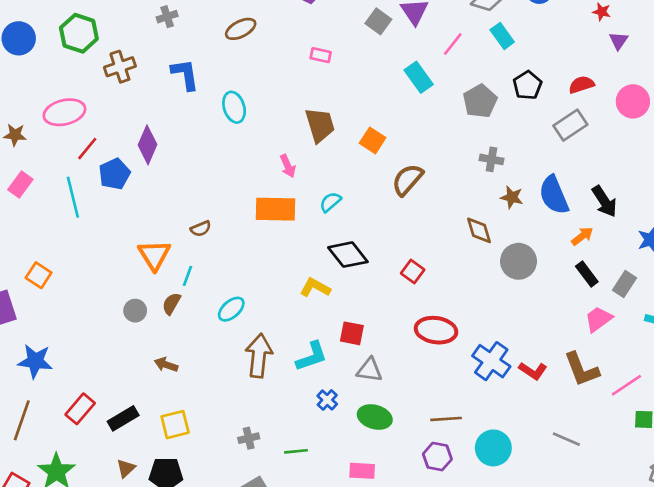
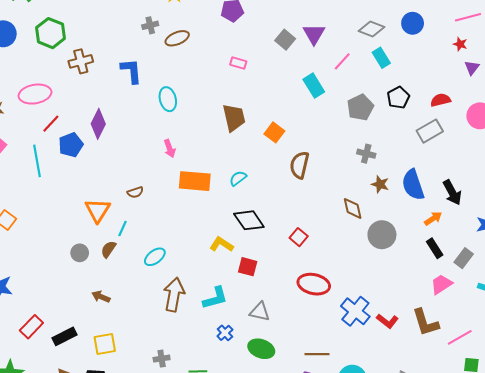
gray cross: (167, 17) -> (150, 25), moved
pink arrow: (288, 166) -> (170, 149), moved
brown semicircle: (408, 180) -> (300, 165), turned -32
red square: (352, 333) -> (248, 267), moved

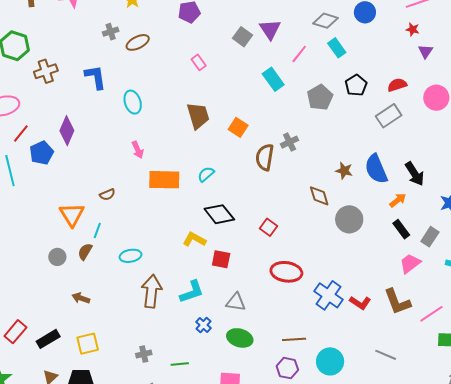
pink rectangle: (238, 63) -> (199, 62), turned 42
gray cross: (366, 154) -> (290, 142), moved, turned -36
cyan ellipse: (155, 257) -> (131, 256), turned 30

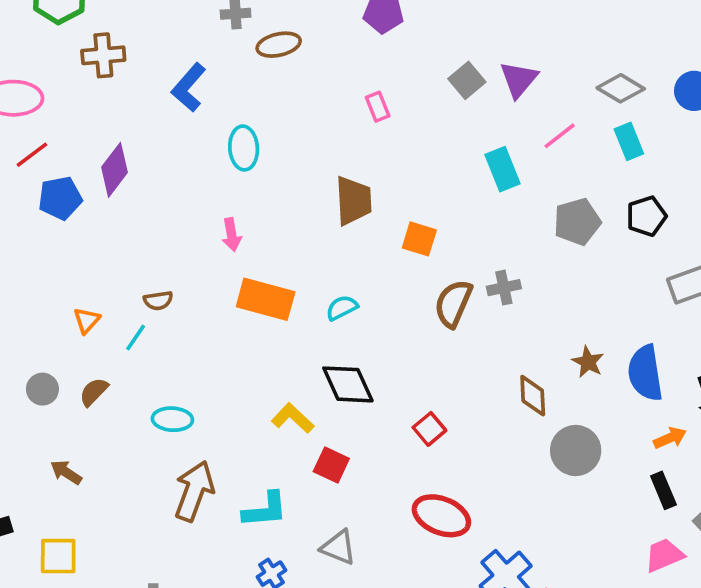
blue L-shape: (95, 77) -> (189, 87), turned -144
orange square: (238, 127) -> (419, 239), turned -30
orange triangle: (72, 215) -> (87, 320), size x0.6
cyan line: (97, 230) -> (136, 338), moved

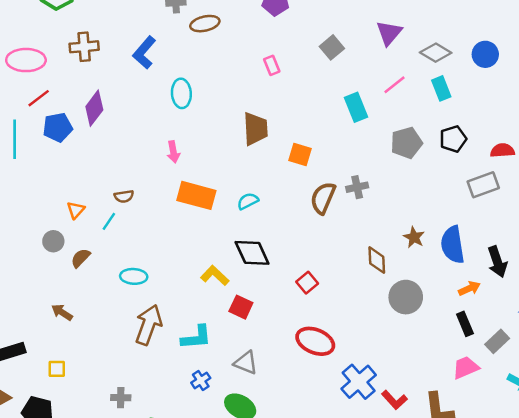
brown cross: (103, 55) -> (84, 47), moved
purple triangle: (519, 79) -> (389, 33), moved
gray circle: (42, 389) -> (53, 241), moved
yellow square: (58, 556) -> (57, 369), size x0.7

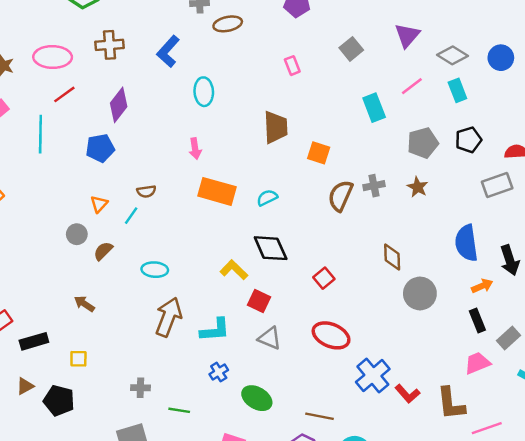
blue pentagon: (58, 127) -> (100, 148), moved
brown star: (414, 237) -> (418, 187), moved
gray triangle: (246, 363) -> (270, 338), moved

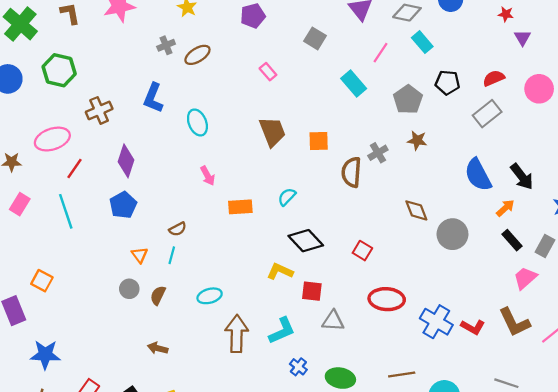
black pentagon: (468, 140) -> (447, 83), turned -30
orange rectangle: (217, 191) -> (240, 207), size x0.7

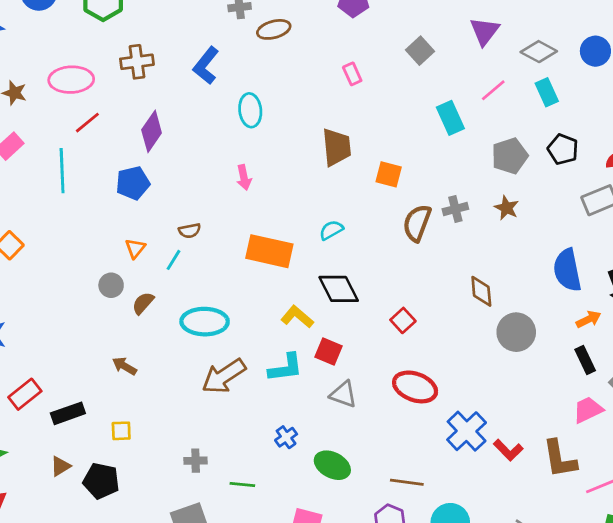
orange rectangle: (240, 207) -> (269, 251), moved, size x1.5
cyan ellipse: (210, 296) -> (205, 322), size x1.5
cyan L-shape: (282, 331) -> (286, 368), moved
brown arrow: (237, 334) -> (224, 376), turned -141

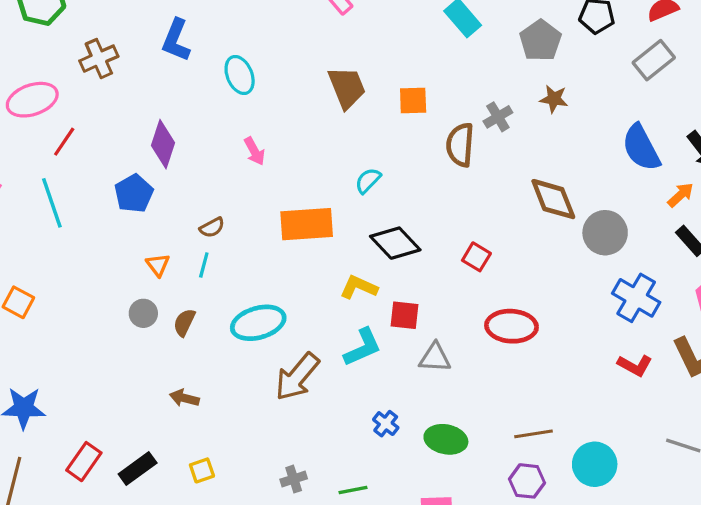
purple diamond: (152, 131) -> (163, 144), moved
brown diamond: (481, 291) -> (553, 199), size x1.4
blue cross: (467, 431) -> (636, 298), moved

